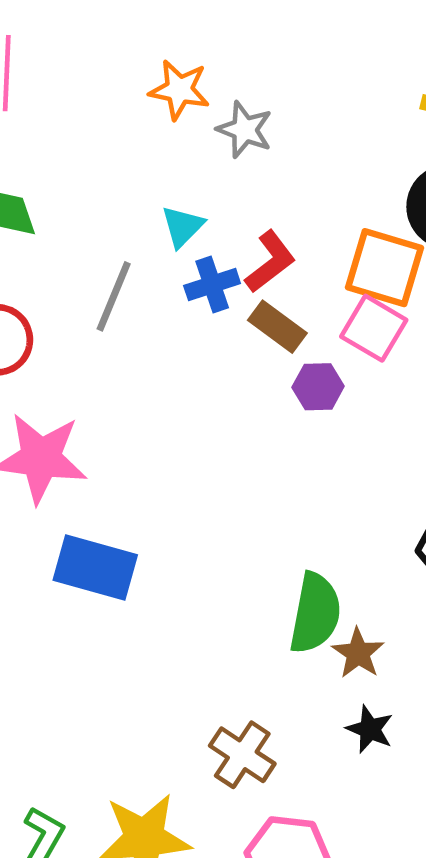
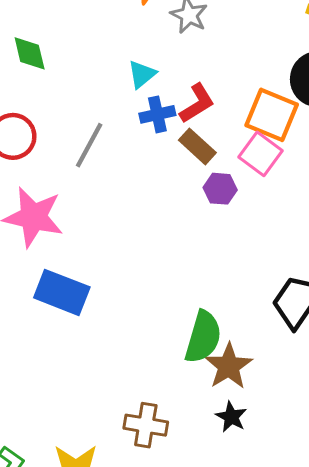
gray line: (114, 296) -> (89, 145), moved
brown star: (358, 653) -> (229, 366), size x1.4
brown cross: (242, 755) -> (146, 425), turned -30

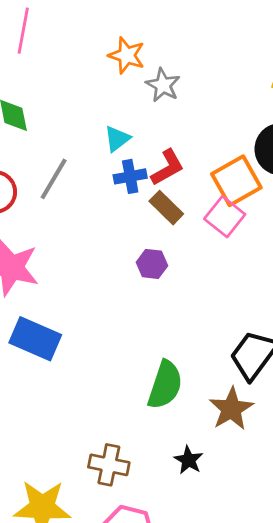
orange square: (272, 115) -> (236, 181), turned 36
gray line: (89, 145) -> (54, 179), moved
purple hexagon: (220, 189) -> (152, 264), moved
brown star: (229, 366) -> (231, 409), moved

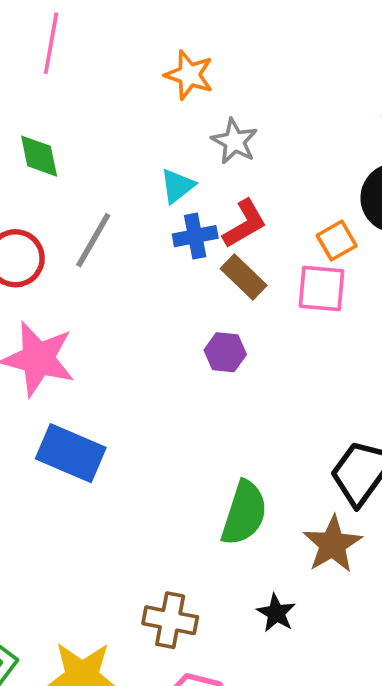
gray star: (163, 85) -> (234, 141), moved
orange square: (236, 181) -> (337, 241), size x0.6
pink square: (225, 217) -> (322, 288), turned -33

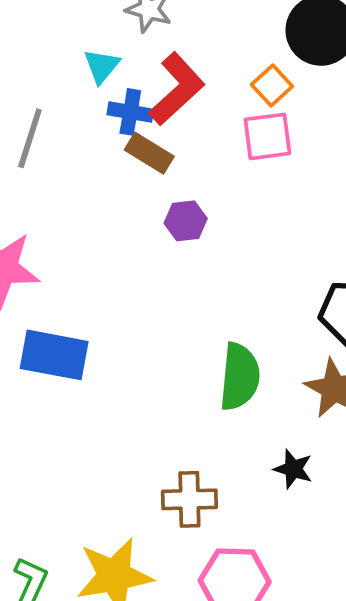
red L-shape: (245, 224) -> (177, 89), size x1.4
blue cross: (195, 236) -> (130, 112), turned 33
brown rectangle: (244, 277) -> (149, 153), moved

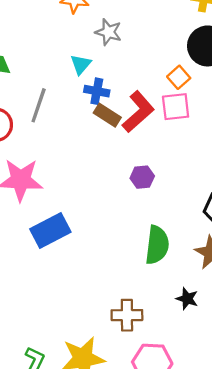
red L-shape: (177, 89) -> (138, 112), moved
purple hexagon: (186, 221) -> (142, 177), moved
blue rectangle: (54, 355) -> (50, 231), turned -39

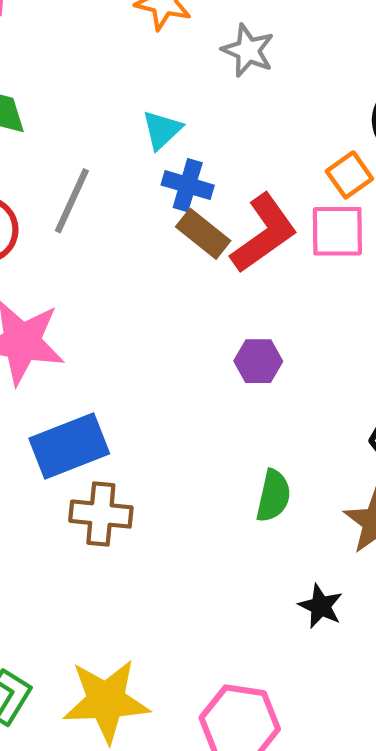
gray star: (108, 32) -> (248, 50), moved
green semicircle: (157, 245) -> (273, 496), size x0.7
brown cross: (127, 315) -> (101, 514), moved

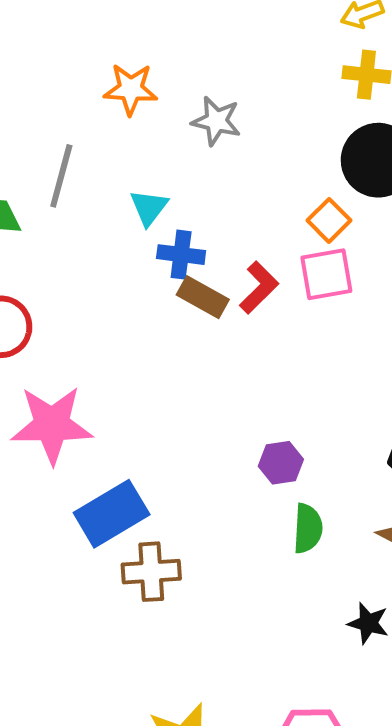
gray line: (72, 201) -> (61, 176), moved
red L-shape: (264, 233) -> (259, 287), size x0.7
purple hexagon: (258, 361) -> (281, 463), moved

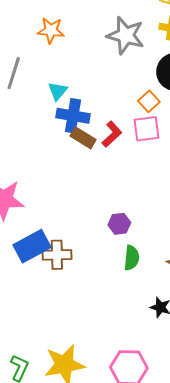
gray star: (216, 121) -> (126, 35), moved, size x1.5
blue cross: (181, 255) -> (73, 116), size x1.4
brown cross: (151, 572) -> (57, 255), moved

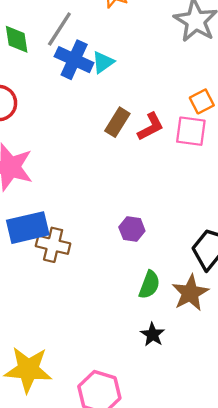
blue cross: (73, 116) -> (74, 60), moved
brown rectangle: (83, 138) -> (117, 122), turned 75
green semicircle: (132, 258) -> (149, 285), moved

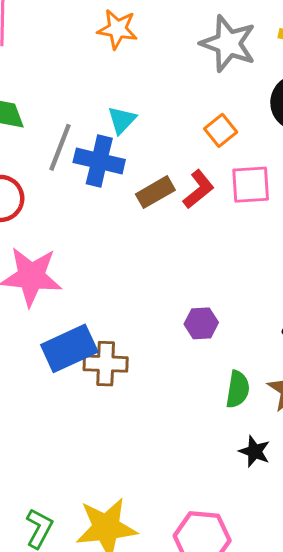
gray line: (59, 29) -> (60, 147), moved
blue cross: (74, 60) -> (99, 161), moved
orange square: (202, 101) -> (221, 130), moved
brown rectangle: (117, 122) -> (155, 192), turned 40

